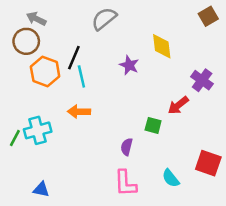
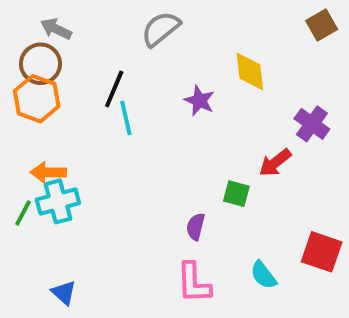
orange hexagon: (45, 71) -> (37, 99), moved
orange arrow: (79, 112) -> (48, 172), moved
blue triangle: (41, 189) -> (64, 293), turned 30

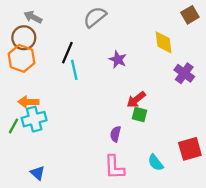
yellow diamond: (250, 72) -> (164, 42), moved
red arrow: (275, 163) -> (136, 100), moved
red square: (322, 252) -> (190, 149), turned -35

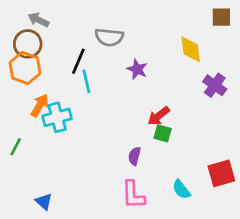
brown square: (190, 15) -> (221, 17), turned 30
gray semicircle: (95, 17) -> (109, 37), moved, turned -135
orange arrow: (28, 102) -> (40, 105), moved, turned 120
cyan cross: (34, 119) -> (57, 117), moved

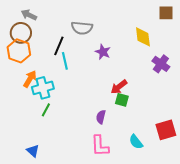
green line: (16, 147) -> (46, 110), moved

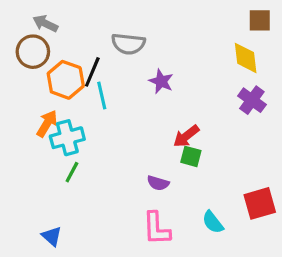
yellow diamond: (143, 37) -> (246, 58), moved
orange hexagon: (19, 51) -> (66, 80), moved
purple semicircle: (101, 117) -> (158, 183), turned -88

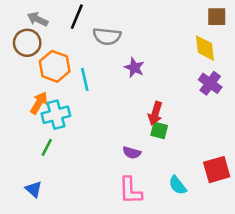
black line: (92, 72) -> (77, 17), moved
red arrow: (186, 136) -> (155, 113), turned -35
green line: (72, 172) -> (47, 147), moved
blue triangle: (52, 236) -> (34, 189), moved

